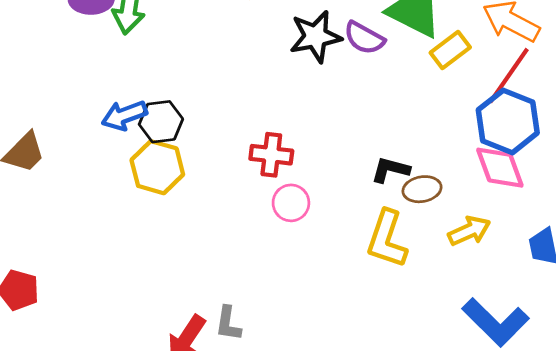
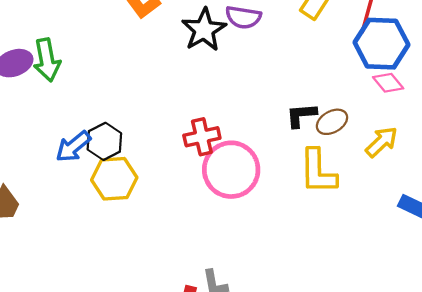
pink diamond: (500, 168) -> (388, 83), size x0.7
pink circle: (291, 203) -> (231, 170), size x1.8

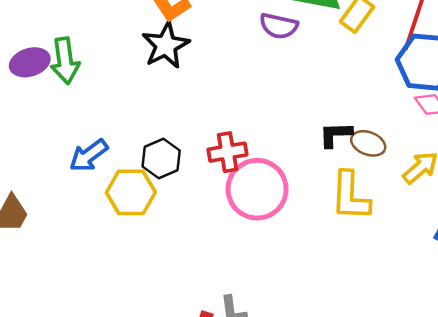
black star: (204, 30) -> (166, 45), moved
brown ellipse: (332, 122) -> (368, 143), turned 48
black hexagon: (104, 141) -> (161, 158), moved

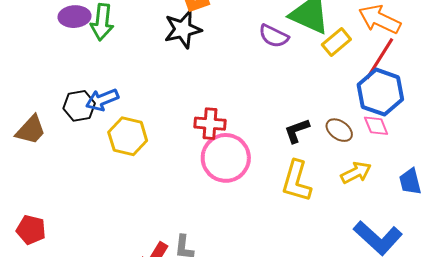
black L-shape: (336, 135) -> (297, 131), turned -32
brown ellipse: (368, 143) -> (339, 130), moved
black hexagon: (161, 158) -> (79, 106), moved

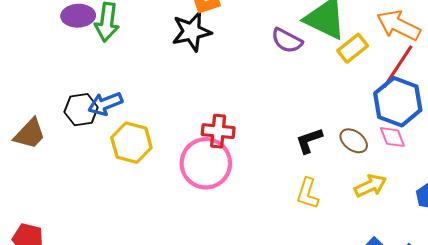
pink circle: (226, 158) -> (206, 163), moved
yellow L-shape: (296, 181) -> (308, 193), size x0.7

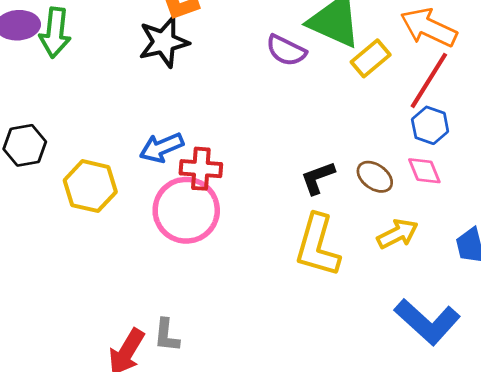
blue hexagon: (398, 102) -> (430, 125), size x0.6
blue arrow: (105, 104) -> (161, 148), moved
yellow L-shape: (308, 193) -> (317, 246), size x1.6

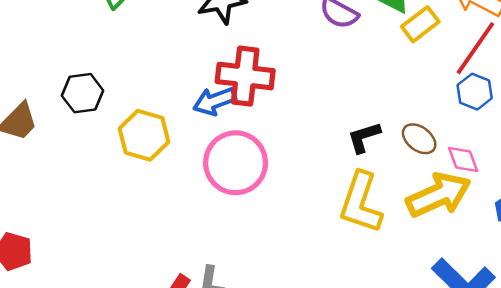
red cross: (201, 169) -> (245, 76), moved, size x1.4
pink diamond: (424, 171) -> (463, 159), moved
yellow arrow: (398, 234) -> (439, 195), size x1.6

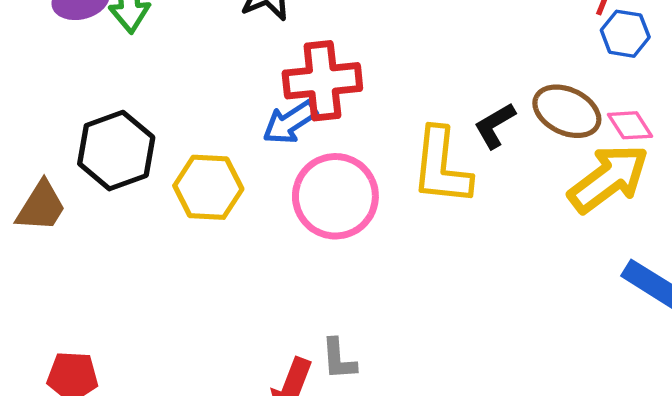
black hexagon: (83, 93) -> (116, 151), size x1.4
brown ellipse: (419, 139) -> (567, 111), size x1.4
yellow L-shape: (361, 203) -> (441, 166), moved

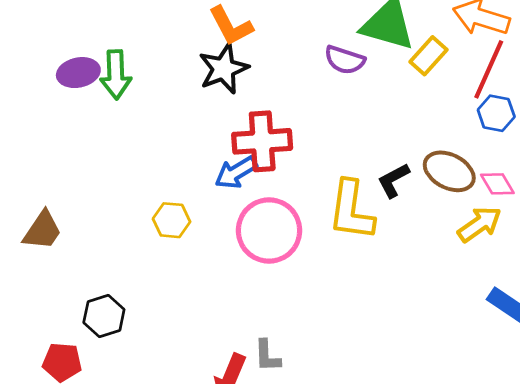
black hexagon: (116, 151) -> (104, 316), moved, size x0.7
yellow arrow: (609, 178) -> (479, 224), size x0.7
yellow hexagon: (208, 187) -> (172, 220), size x0.7

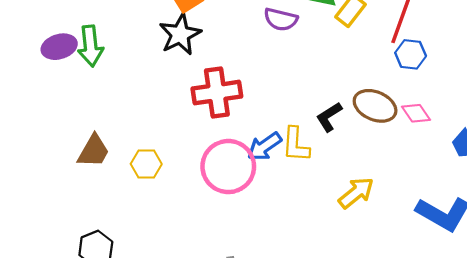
blue arrow: (236, 172) -> (264, 146), moved
yellow L-shape: (351, 210) -> (296, 145), size x0.7
yellow arrow: (479, 224) -> (356, 193), moved
brown trapezoid: (42, 230) -> (93, 151), moved

